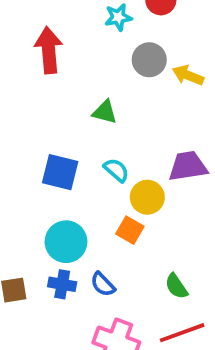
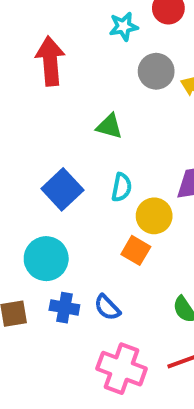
cyan semicircle: (116, 170) -> (122, 187), turned 60
blue square: (60, 172) -> (62, 189), turned 33
cyan circle: (66, 242) -> (46, 259), moved

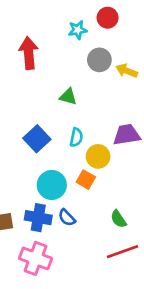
cyan circle: (46, 259) -> (52, 185), moved
blue cross: (64, 308) -> (38, 218), size x1.4
pink cross: (122, 369) -> (35, 258), moved

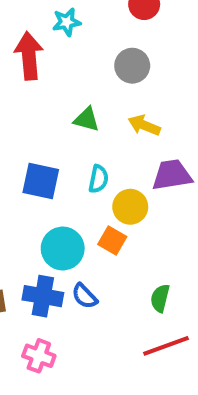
cyan star: (78, 30) -> (67, 22), moved
yellow arrow: (127, 71) -> (144, 125), moved
blue square: (37, 139) -> (41, 181), turned -35
green semicircle: (118, 219) -> (160, 298), turned 48
pink cross: (35, 258) -> (39, 356), size x0.7

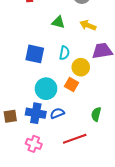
blue semicircle: (85, 296) -> (57, 113), turned 112
red line: (166, 346) -> (75, 139), moved

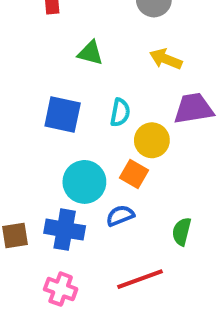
green triangle: (58, 22) -> (90, 53), moved
blue semicircle: (57, 113) -> (120, 216), moved

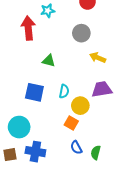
yellow arrow: (166, 59) -> (98, 58), moved
cyan circle: (84, 182) -> (19, 127), moved
blue semicircle: (120, 216) -> (76, 147), moved, turned -96

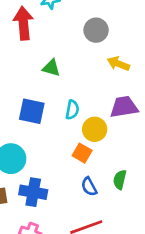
green semicircle: (96, 153) -> (120, 180), moved

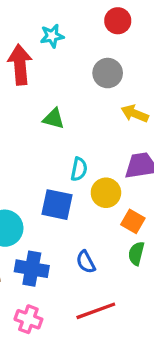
blue square: (32, 111) -> (57, 205), moved
orange square: (82, 153) -> (133, 221), moved
blue semicircle: (89, 187) -> (86, 262), moved

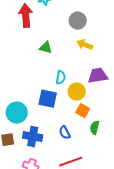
yellow arrow: (135, 114) -> (85, 45), moved
orange square: (133, 221) -> (83, 111), moved

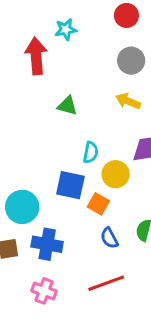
gray circle: (78, 21) -> (131, 61), moved
orange square: (83, 111) -> (98, 204), moved
blue semicircle: (65, 133) -> (109, 238), moved

